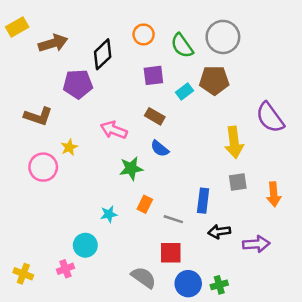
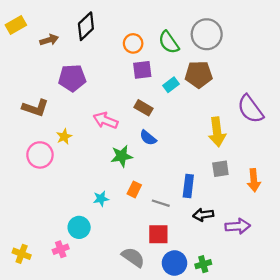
orange circle: (144, 34) -> (133, 43), moved
brown arrow: (53, 43) -> (49, 40), size x0.7
black diamond: (103, 54) -> (86, 26), moved

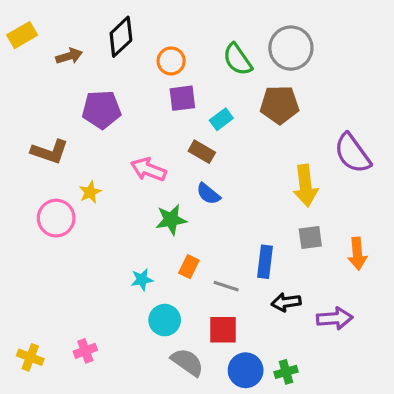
orange circle: (133, 43) -> (171, 61), moved
purple square: (142, 70) -> (182, 98), moved
cyan rectangle: (171, 85) -> (221, 119), moved
cyan circle: (79, 227) -> (165, 320), moved

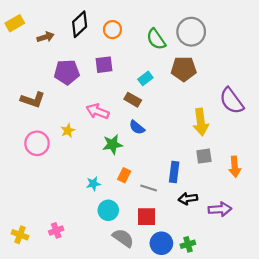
orange circle: (171, 61) -> (112, 30), moved
purple square: (182, 98) -> (104, 65), moved
yellow star: (90, 192) -> (68, 131), moved

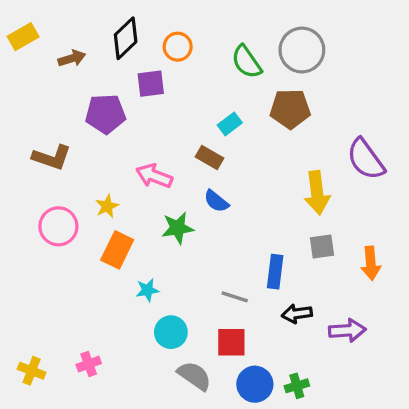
purple square: (104, 65) -> (151, 84), moved
orange rectangle: (124, 175) -> (117, 250), moved, size x1.5

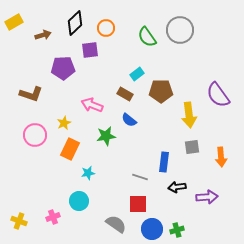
brown pentagon: (290, 109) -> (161, 91), moved
cyan circle: (171, 332) -> (79, 201), moved

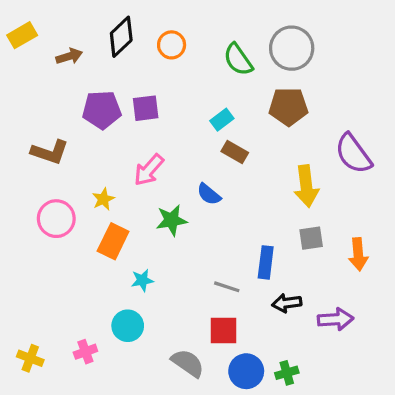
purple square: (90, 50) -> (146, 108), moved
brown pentagon: (161, 91) -> (288, 107), moved
brown rectangle: (125, 94) -> (235, 152), moved
pink arrow: (92, 105) -> (149, 170), turned -70

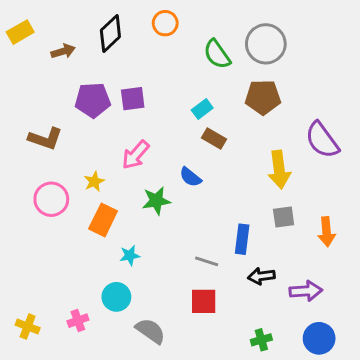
orange circle: (172, 45) -> (165, 23), moved
gray semicircle: (188, 363) -> (150, 331), moved
blue circle: (246, 371) -> (319, 338), moved

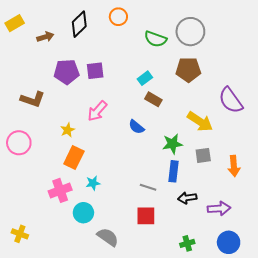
green semicircle: (217, 54) -> (155, 39), turned -35
yellow arrow: (279, 170) -> (200, 122), turned -50
pink circle: (51, 199) -> (19, 143), moved
green star: (156, 201) -> (172, 144), moved
pink cross: (78, 321) -> (60, 190), moved, size x1.5

